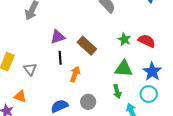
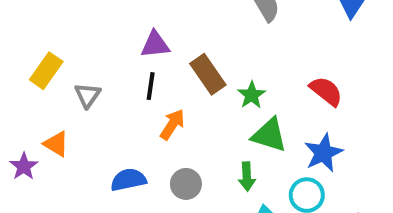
green star: (124, 39) -> (252, 95), moved

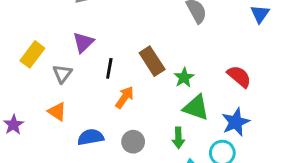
purple triangle: (155, 45) -> (83, 42), moved, turned -40
orange triangle: (56, 144) -> (57, 112), moved

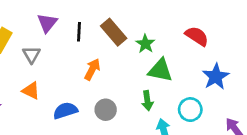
black line: (109, 68) -> (79, 32), moved
blue star: (236, 122) -> (216, 77), moved

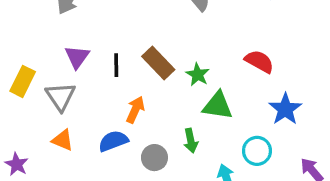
gray triangle: (31, 55) -> (60, 96), size x1.4
green arrow: (147, 101) -> (191, 141), moved
blue semicircle: (65, 111) -> (113, 141), moved

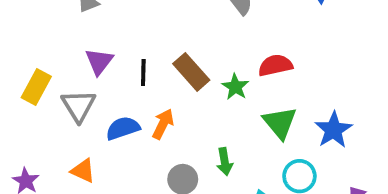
red semicircle: (259, 61) -> (275, 65), moved, turned -44
green triangle: (218, 106) -> (280, 123), moved, turned 40
orange triangle: (63, 140) -> (83, 171), moved
blue semicircle: (113, 141) -> (123, 128), moved

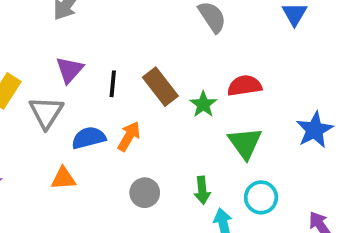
blue star: (333, 130) -> (315, 130), moved
green arrow: (225, 162) -> (202, 190), moved
orange triangle: (83, 171) -> (63, 178), moved, turned -32

